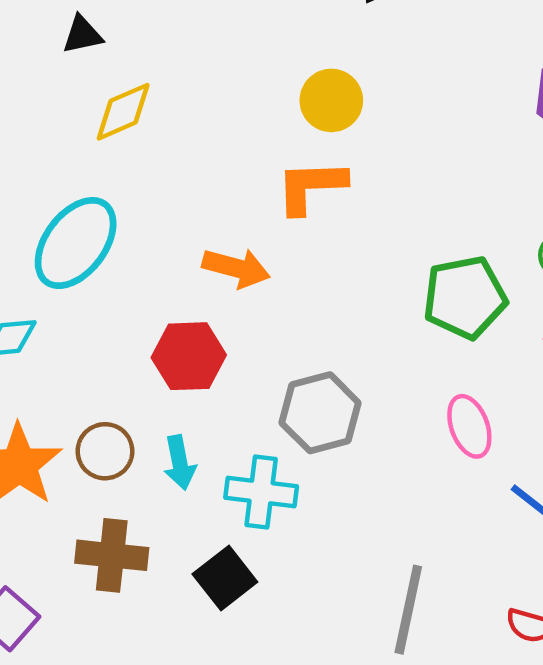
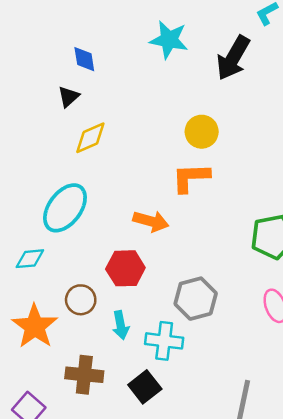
black triangle: (82, 35) -> (69, 97), turned -30
brown circle: (105, 451) -> (81, 300), moved

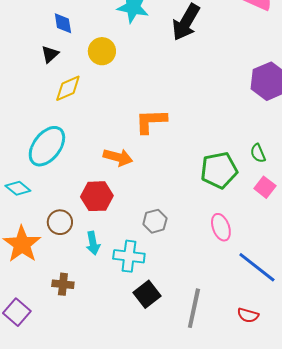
yellow circle: (202, 132) -> (102, 51), moved
cyan diamond: (30, 259) -> (18, 188), turned 45
gray hexagon: (196, 299) -> (155, 221), size x0.7
brown cross: (84, 375) -> (63, 284), size x0.7
black square: (145, 387) -> (147, 294), moved

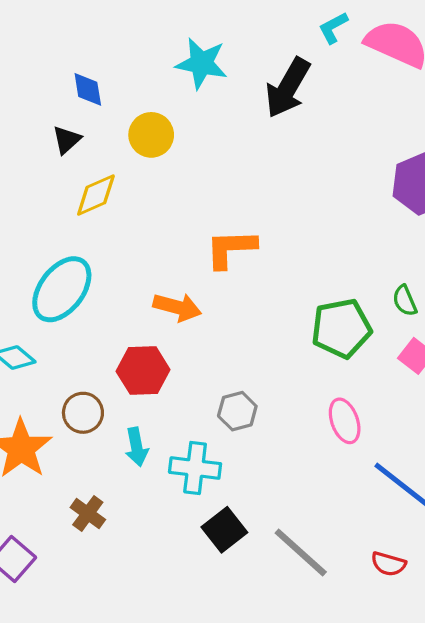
brown cross: (63, 284) -> (88, 514), turned 30
gray line: (194, 308) -> (301, 553), turned -60

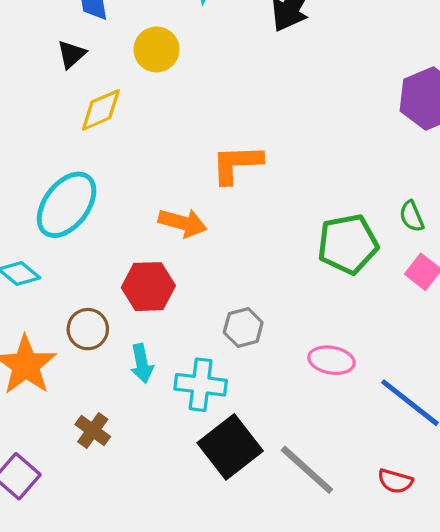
pink ellipse: (345, 421) -> (331, 360), moved, turned -60
black square: (224, 530) -> (230, 447), size x1.4

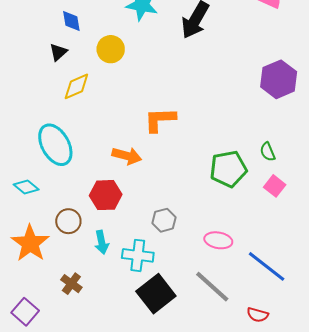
cyan ellipse: (67, 205) -> (55, 145), turned -66
gray line: (307, 470) -> (212, 287), moved

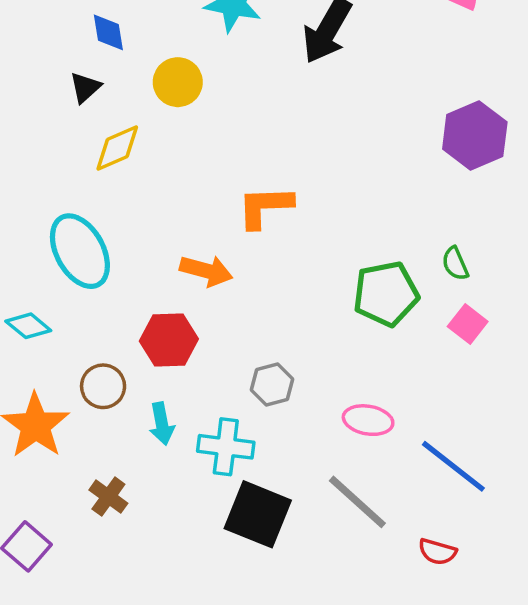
black square: (156, 294) -> (258, 514), turned -30

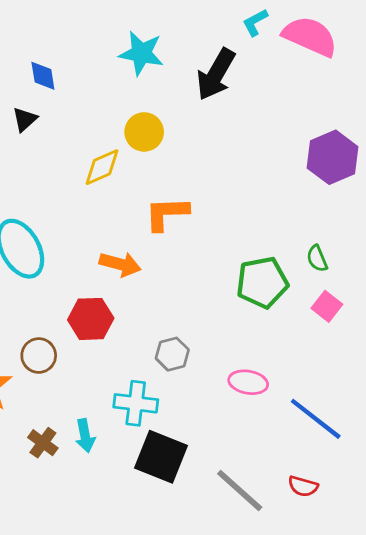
yellow circle: (178, 82) -> (144, 132), moved
yellow diamond: (117, 148) -> (102, 167), moved
cyan arrow: (162, 424) -> (85, 436), moved
gray line: (357, 502) -> (240, 490), moved

